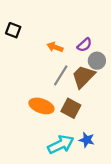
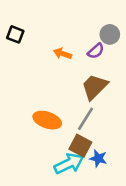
gray circle: (97, 61) -> (110, 34), moved
gray line: (61, 75) -> (86, 119), moved
brown square: (71, 108) -> (80, 146), moved

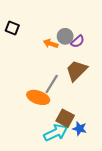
gray circle: (110, 34) -> (65, 36), moved
gray line: (86, 119) -> (52, 84), moved

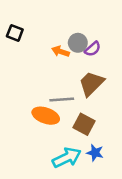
gray line: (52, 84) -> (62, 100), turned 54
brown square: (65, 118) -> (84, 124), moved

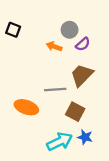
gray circle: (78, 43) -> (70, 30), moved
orange ellipse: (46, 116) -> (26, 107), moved

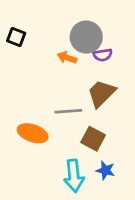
gray circle: (70, 30) -> (86, 37), size x1.5
purple semicircle: (83, 44) -> (103, 55), turned 32
cyan arrow: (60, 142) -> (74, 176), turned 110

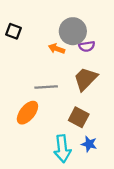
gray line: (68, 111) -> (46, 87), moved
orange ellipse: (33, 133) -> (27, 113), turned -70

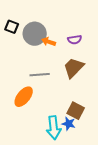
gray circle: (73, 31) -> (35, 34), moved
brown square: (79, 117) -> (76, 111), moved
blue star: (89, 144) -> (69, 124), moved

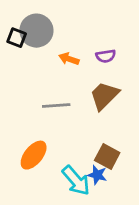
gray circle: (35, 34) -> (36, 31), moved
orange ellipse: (24, 97) -> (34, 155), moved
cyan arrow: (54, 128) -> (76, 181), turned -35

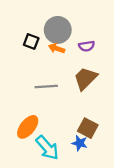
gray circle: (36, 31) -> (58, 30), moved
black square: (17, 38) -> (31, 41), moved
cyan arrow: (76, 181) -> (47, 148), moved

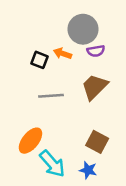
gray circle: (58, 30) -> (83, 29), moved
black square: (31, 41) -> (39, 60), moved
blue star: (80, 143) -> (88, 170), moved

